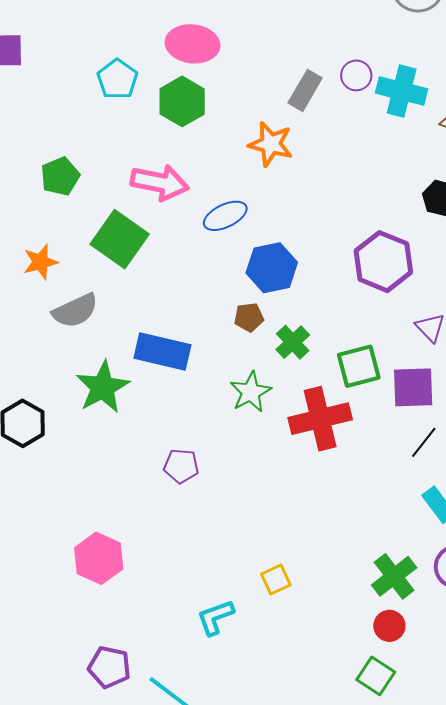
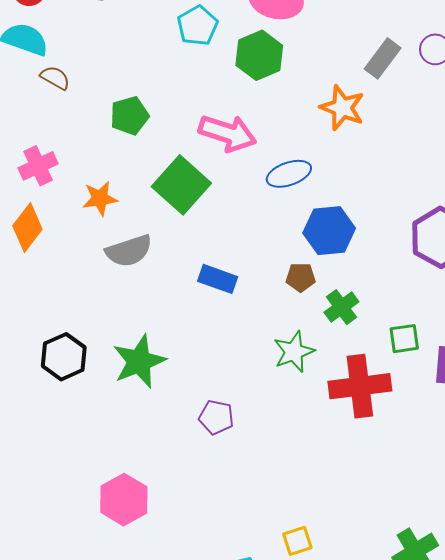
blue rectangle: (162, 351) -> (218, 279), moved, size x0.7
green square: (359, 366) -> (404, 339), size x0.7
green star: (103, 387) -> (139, 361), moved

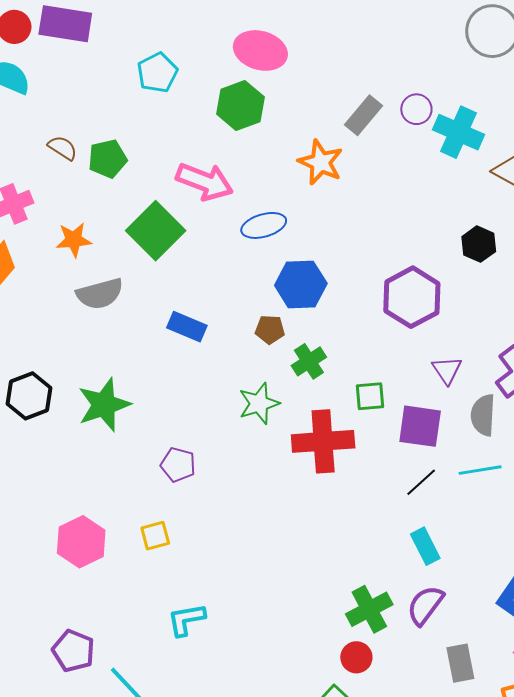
cyan pentagon: (197, 26) -> (157, 73), moved
brown semicircle: (55, 78) -> (63, 148), moved
yellow square: (297, 541) -> (155, 536), moved

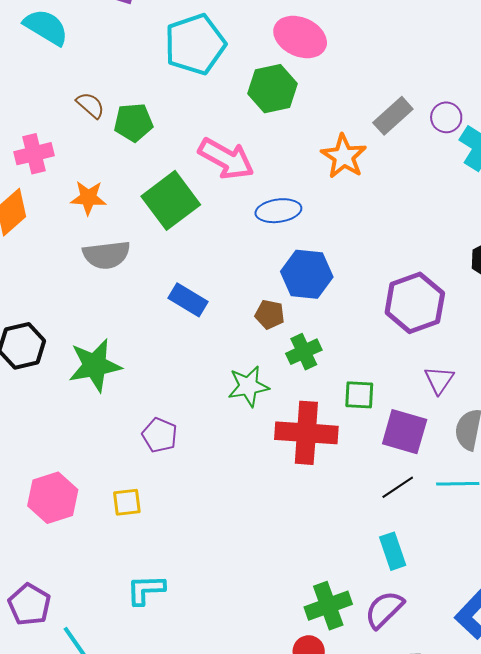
cyan pentagon: (157, 73) -> (195, 44), size x1.5

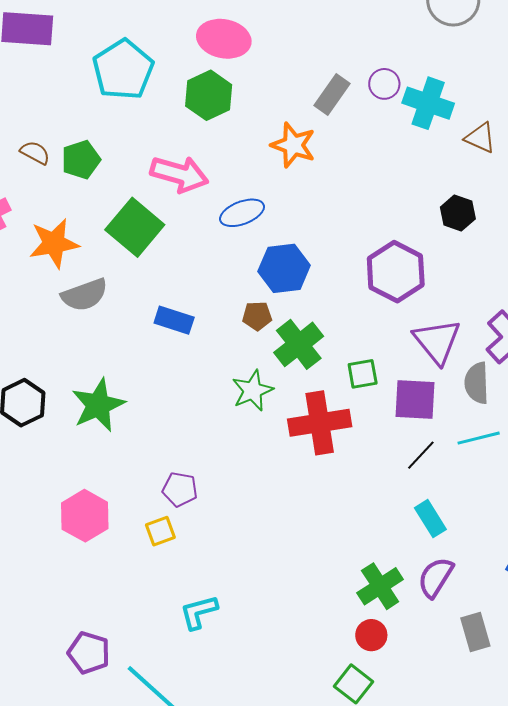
orange star: (88, 198) -> (54, 243), size x1.4
green cross: (304, 352) -> (299, 344), size x1.4
purple triangle: (439, 380) -> (437, 341), size x1.6
purple pentagon: (160, 435) -> (180, 489), moved
pink hexagon: (53, 498) -> (85, 516), moved

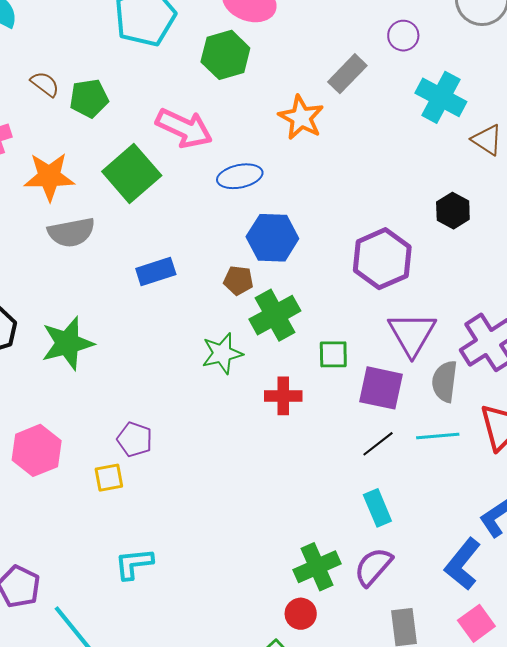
purple circle: (384, 84) -> (403, 36), moved
blue rectangle: (174, 320) -> (156, 271), turned -45
red cross: (320, 423) -> (283, 396), size x0.6

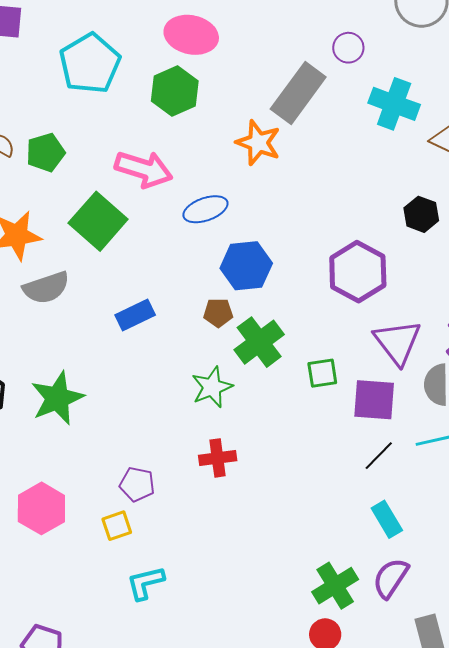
gray rectangle: (347, 74) -> (298, 93), size x1.5
red cross: (283, 396) -> (218, 458), moved
cyan L-shape: (134, 564) -> (145, 583), moved

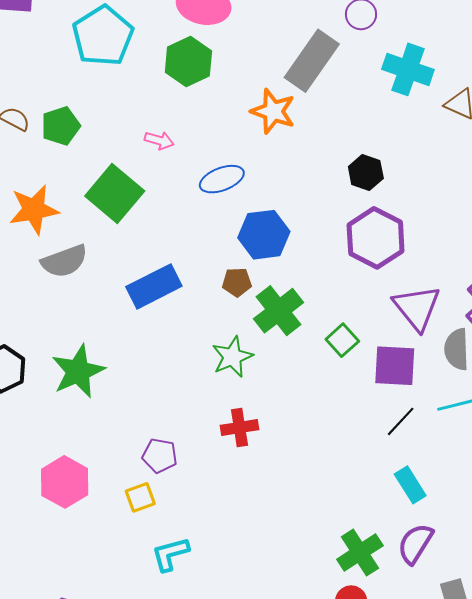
pink arrow: (144, 169) -> (159, 140), size x0.5
black hexagon: (421, 214) -> (366, 173), moved
blue rectangle: (135, 315) -> (154, 286), size x1.4
green square: (322, 373) -> (342, 340), turned -32

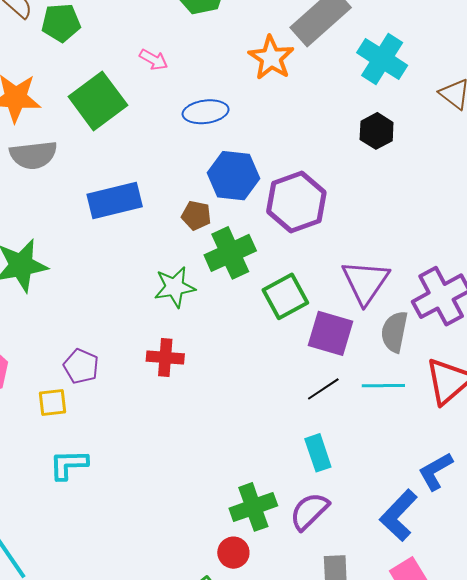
cyan cross: (408, 69) -> (382, 59), moved
black hexagon: (366, 173) -> (377, 131), moved
purple hexagon: (376, 238) -> (296, 202), moved
green square: (342, 340) -> (285, 296), size x1.4

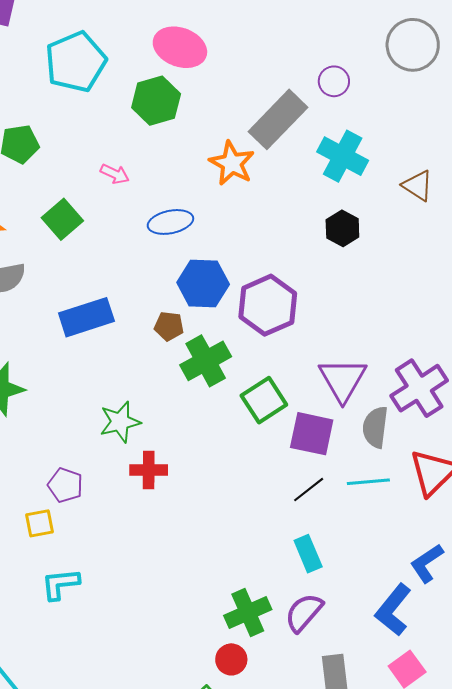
green square: (98, 101) -> (62, 219), size x0.7
green star: (175, 287) -> (120, 422), moved

